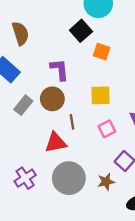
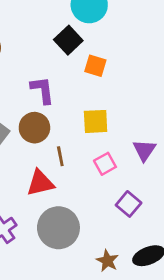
brown star: (106, 182) -> (107, 261), moved, turned -30

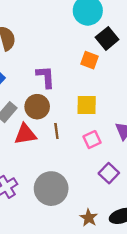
black square: (68, 40) -> (107, 38), moved
red triangle: (40, 183) -> (25, 134), moved

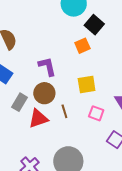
orange square: (89, 60) -> (82, 46), turned -35
pink square: (92, 140) -> (96, 113), turned -35

